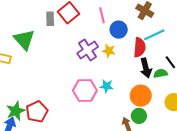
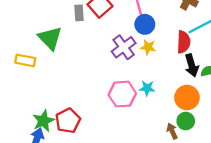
blue circle: (119, 30) -> (145, 24), moved

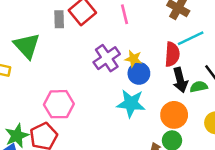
blue circle: (145, 24) -> (139, 73), moved
cyan star: (147, 88) -> (131, 103), size x1.6
pink hexagon: (122, 94) -> (59, 104), moved

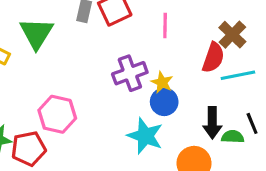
red semicircle: (172, 54) -> (213, 58), moved

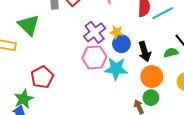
pink hexagon: (57, 114) -> (94, 57), moved
black arrow: (212, 123) -> (145, 52), moved
red pentagon: (29, 149) -> (42, 77), moved

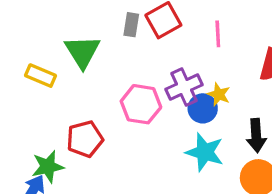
blue circle: (121, 44) -> (203, 108), moved
pink hexagon: (94, 57) -> (141, 104), moved

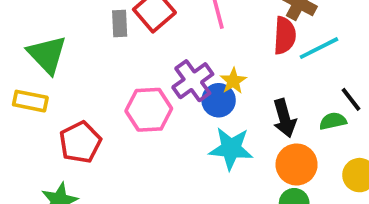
green triangle: (82, 52) -> (47, 55), moved
yellow star: (219, 94) -> (233, 81), turned 30
red pentagon: (85, 139) -> (80, 142), moved

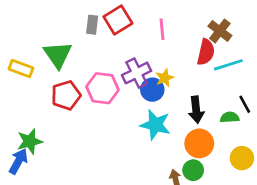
green triangle: (47, 55) -> (58, 55), moved
red pentagon: (80, 142) -> (66, 95), moved

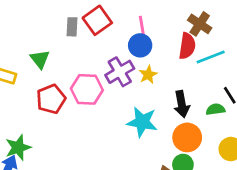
green triangle: (58, 55) -> (40, 59), size x0.7
blue circle: (152, 90) -> (140, 45), moved

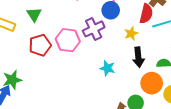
yellow star: (148, 75) -> (131, 33), moved
cyan star: (142, 122) -> (107, 68), size x0.7
orange circle: (187, 137) -> (152, 83), moved

